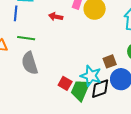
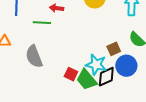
green line: (26, 38) -> (42, 23), moved
green trapezoid: (80, 90) -> (87, 80), turned -60

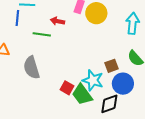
black diamond: (106, 77) -> (109, 104), moved

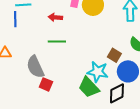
green line: (42, 34) -> (57, 41), moved
brown square: (112, 66) -> (114, 55), turned -32
red square: (67, 88) -> (46, 84), moved

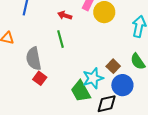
green line: (57, 41) -> (61, 39), turned 60
cyan star: (98, 72) -> (93, 78), turned 30

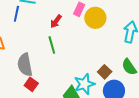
red arrow: (65, 15) -> (56, 21), turned -72

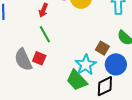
red square: (31, 84) -> (39, 58), moved

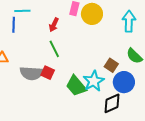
gray semicircle: (23, 60) -> (32, 73), turned -65
green trapezoid: (77, 80) -> (76, 86), moved

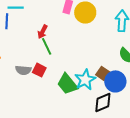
red arrow: (54, 25) -> (43, 32), moved
brown square: (111, 65) -> (103, 73), moved
gray semicircle: (32, 73) -> (23, 70), size x0.7

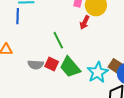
red arrow: (43, 32) -> (85, 22), moved
green trapezoid: (67, 84) -> (70, 67), moved

